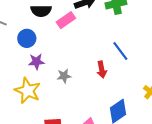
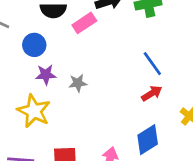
red arrow: (102, 70) -> (152, 93), moved, turned -112
gray star: (64, 76) -> (78, 83), moved

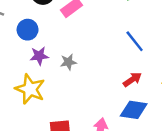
red arrow: (152, 93) -> (132, 80), moved
blue diamond: (148, 140) -> (134, 110), turned 44

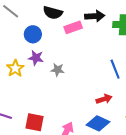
yellow star: (30, 89) -> (15, 68), moved, size x0.7

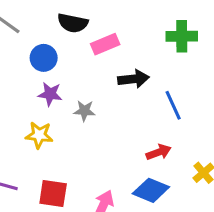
black arrow: (95, 16) -> (133, 79), moved
yellow star: (15, 68) -> (39, 135), moved, turned -30

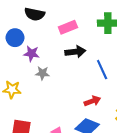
pink rectangle: (105, 44) -> (68, 27), moved
purple star: (50, 94) -> (31, 54), moved

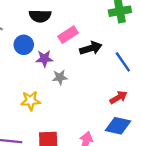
pink rectangle: (68, 27) -> (68, 35), moved

